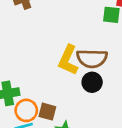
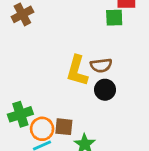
brown semicircle: (92, 58) -> (101, 65), size x0.7

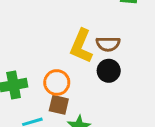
orange circle: (42, 129) -> (57, 82), moved

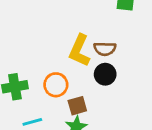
brown square: (59, 105) -> (77, 106), moved, turned -30

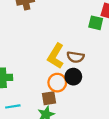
orange circle: (56, 85) -> (57, 83), moved

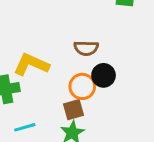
yellow L-shape: (56, 56) -> (31, 64), moved, turned 90
brown semicircle: (75, 57) -> (86, 48), moved

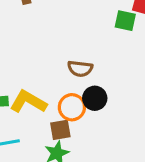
yellow L-shape: (31, 64) -> (28, 102), moved

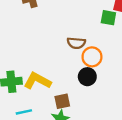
brown semicircle: (80, 69) -> (76, 43), moved
orange circle: (72, 107) -> (92, 57), moved

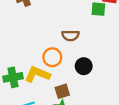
orange circle: (92, 57) -> (52, 57), moved

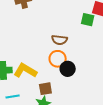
orange circle: (52, 57) -> (58, 59), moved

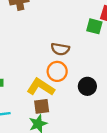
black circle: (68, 69) -> (87, 86), moved
yellow L-shape: (25, 71) -> (41, 87), moved

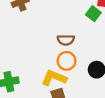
green square: (94, 26) -> (93, 14), turned 32

